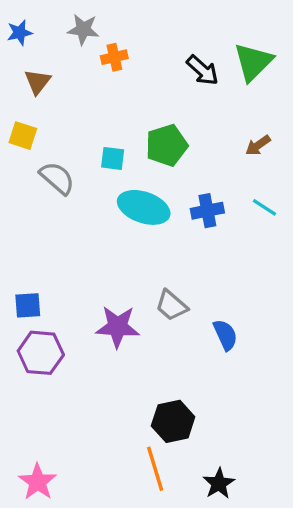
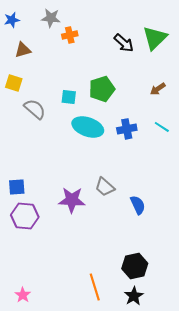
brown triangle: (38, 82) -> (23, 50), turned 36
black hexagon: (173, 421) -> (135, 266), moved
pink star: (38, 482) -> (23, 295), size x0.7

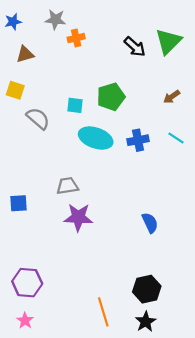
gray trapezoid: (105, 187) -> (67, 186), moved, turned 130
purple hexagon: (25, 216) -> (27, 283), moved

